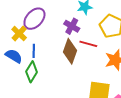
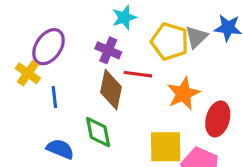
blue semicircle: (14, 56) -> (60, 149), moved
green diamond: (32, 72) -> (98, 132), moved, turned -35

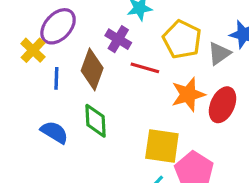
gray triangle: (196, 37) -> (219, 53), moved
brown diamond: (111, 90) -> (92, 69), moved
red ellipse: (218, 119) -> (223, 105), moved

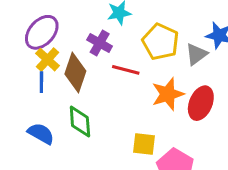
yellow cross: (33, 50) -> (48, 60), moved
yellow square: (162, 146) -> (144, 144), size x0.7

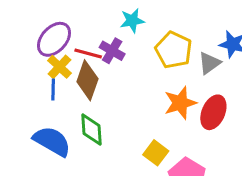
red line: (126, 70) -> (88, 54), moved
blue semicircle: (41, 134) -> (52, 141), size x1.4
yellow square: (144, 144) -> (156, 153), turned 30

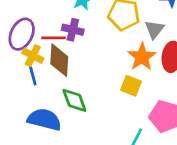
gray triangle: (209, 63) -> (154, 29), moved
yellow square: (156, 153) -> (131, 86), moved

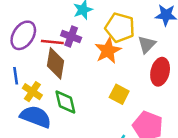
yellow cross: (33, 56) -> (32, 92), moved
orange star: (142, 57) -> (108, 51), moved
blue line: (33, 76) -> (16, 76), moved

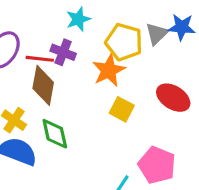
gray triangle: (147, 44) -> (157, 34), moved
red ellipse: (160, 72) -> (173, 98), turned -72
yellow square: (119, 94) -> (122, 109), moved

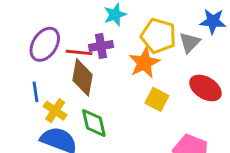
gray triangle: (157, 34) -> (190, 43), moved
purple cross: (63, 52) -> (101, 46), turned -30

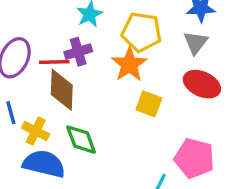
gray triangle: (190, 43) -> (196, 43), moved

